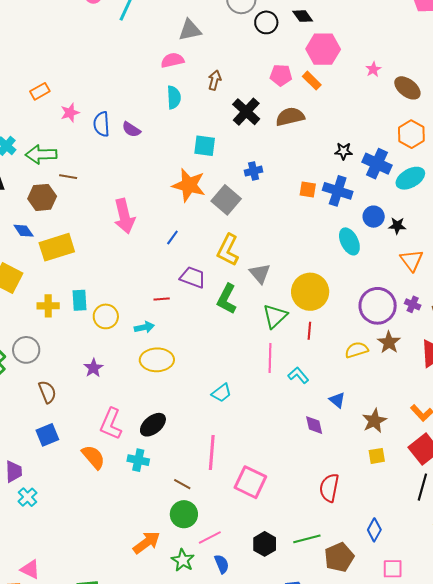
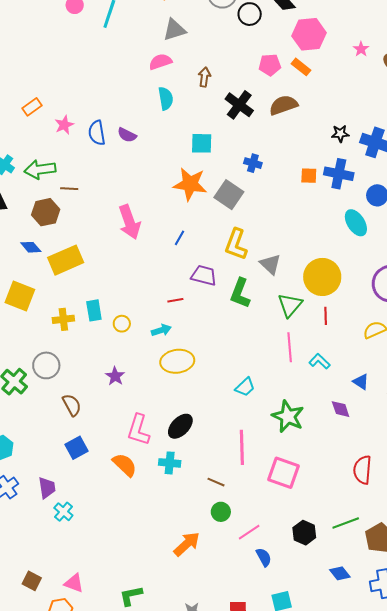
blue cross: (254, 171) -> (253, 163), turned 36
yellow circle: (106, 316) -> (122, 324), size x0.7
green circle: (184, 514) -> (221, 512), size x0.7
green star: (183, 560) -> (288, 416), moved, size x1.4

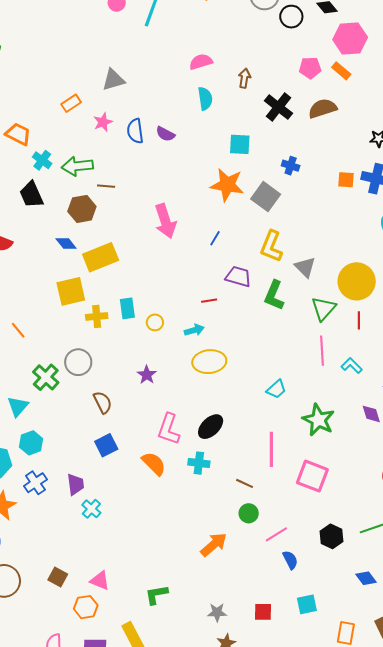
gray triangle: (174, 30) -> (113, 80), moved
yellow square: (20, 296) -> (71, 291), moved, turned -36

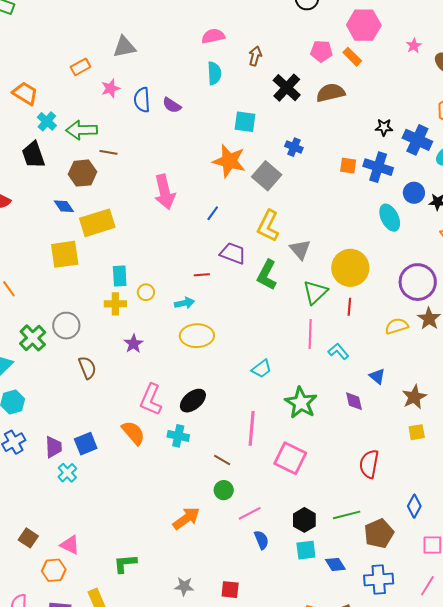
yellow cross: (97, 316) -> (115, 304), moved
blue square: (106, 445) -> (86, 444), moved
cyan square: (307, 604) -> (306, 550), moved

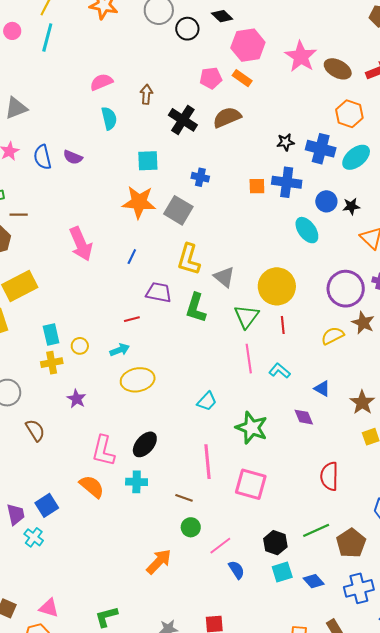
pink star: (414, 46) -> (301, 56), size x2.0

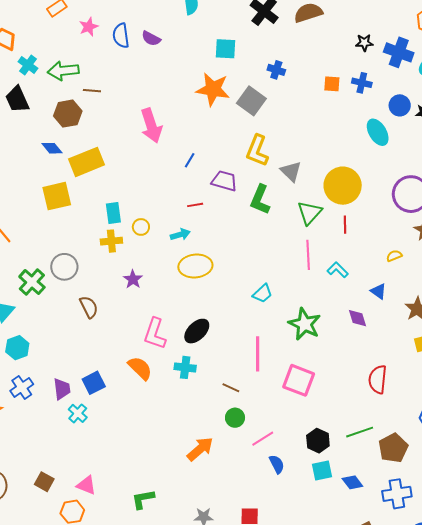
blue cross: (287, 182) -> (362, 83), size x0.7
blue line: (132, 257) -> (190, 160), moved
yellow semicircle: (333, 336) -> (394, 256), moved, size x0.7

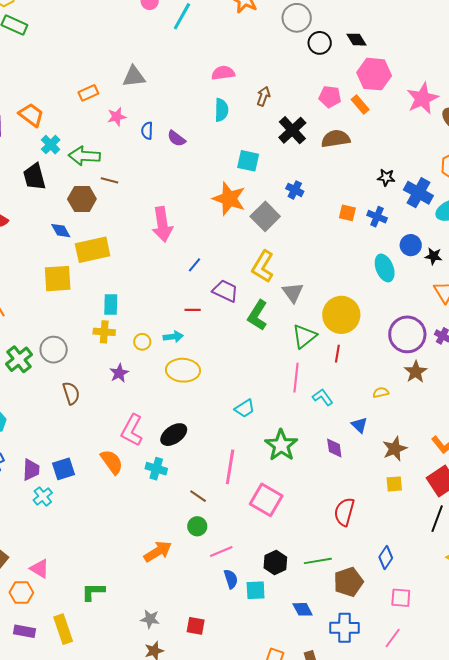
blue semicircle: (121, 36) -> (147, 131), size x0.7
yellow circle: (141, 227) -> (142, 342), moved
cyan square: (322, 471) -> (256, 590), moved

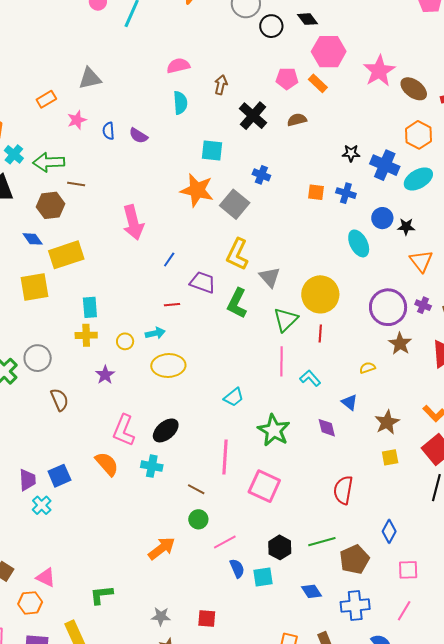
brown semicircle: (336, 139) -> (297, 120), size x0.7

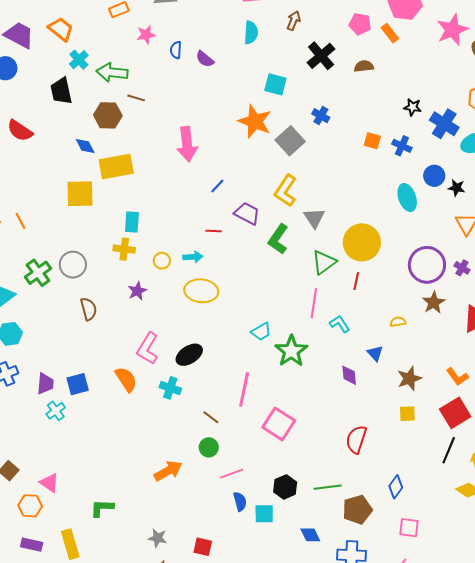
green star: (274, 430) -> (291, 351), moved

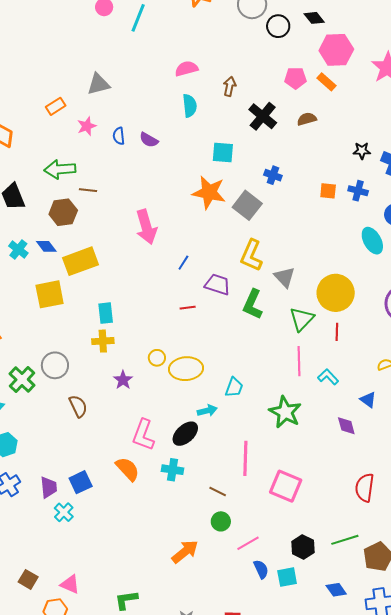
cyan cross: (79, 60) -> (18, 250), moved
cyan arrow: (193, 257) -> (207, 411), moved
yellow circle: (162, 261) -> (157, 358), moved
cyan trapezoid: (261, 332) -> (234, 387), moved, turned -30

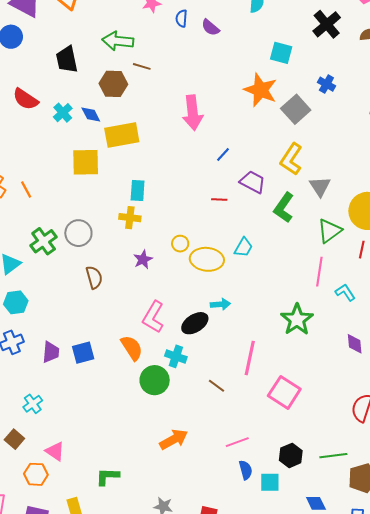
cyan trapezoid: (234, 387) -> (243, 247), moved
cyan cross: (64, 512) -> (33, 404), moved
green circle: (221, 521) -> (155, 380), moved, size x1.5

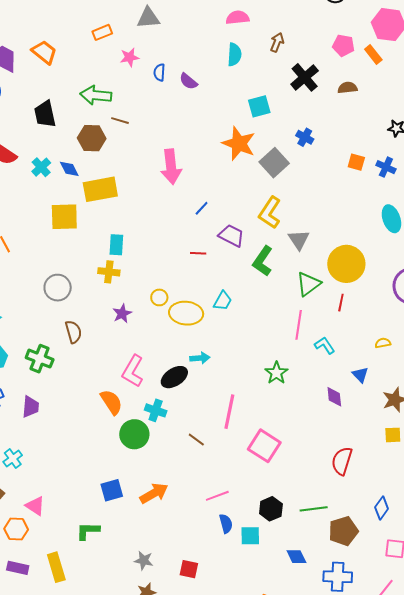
cyan square: (281, 53) -> (259, 106), turned -30
green cross: (44, 241) -> (40, 359), moved, turned -32
green star: (297, 320) -> (276, 373), size x0.7
blue square: (83, 353) -> (112, 490), moved

